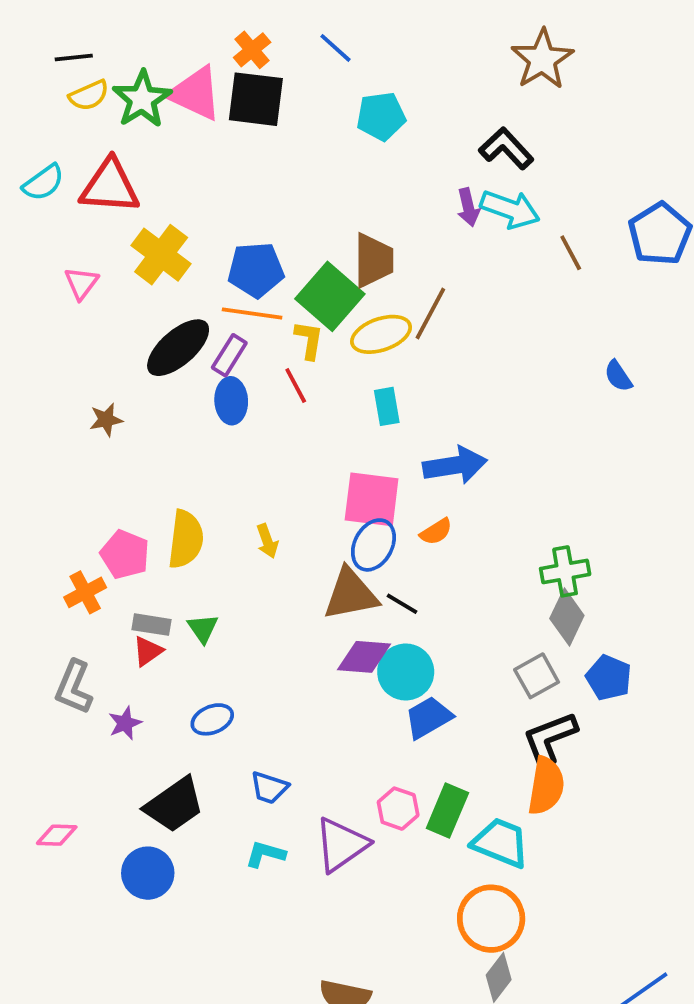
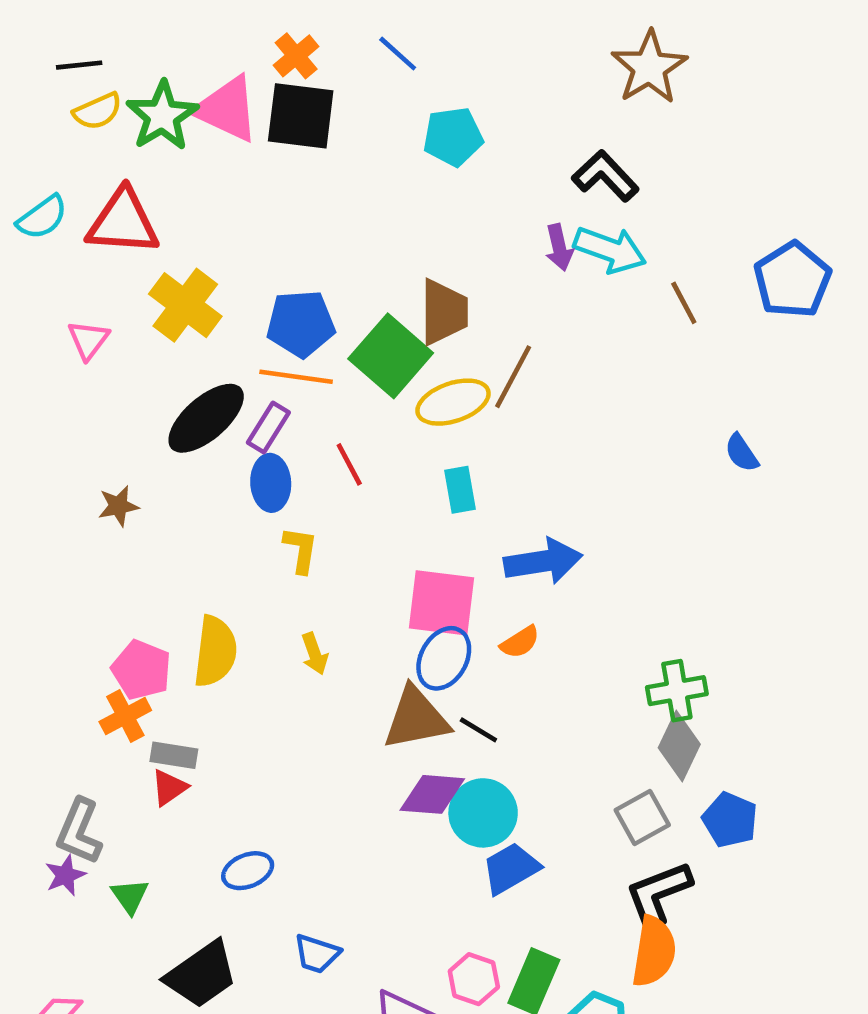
yellow L-shape: (309, 340) -> (301, 550), moved
orange cross: (85, 592) -> (125, 716), moved
green triangle: (203, 628) -> (130, 896), moved
purple star: (125, 723) -> (65, 875), moved

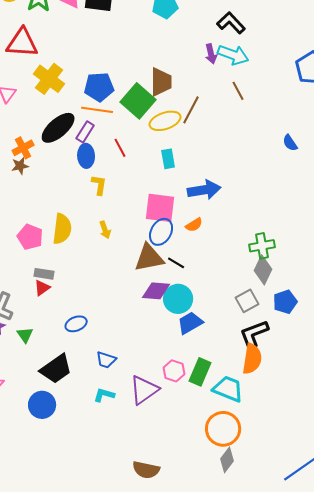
brown line: (684, 303) -> (238, 91), moved
orange cross: (125, 716) -> (23, 148), moved
blue pentagon: (730, 820) -> (285, 302), turned 30

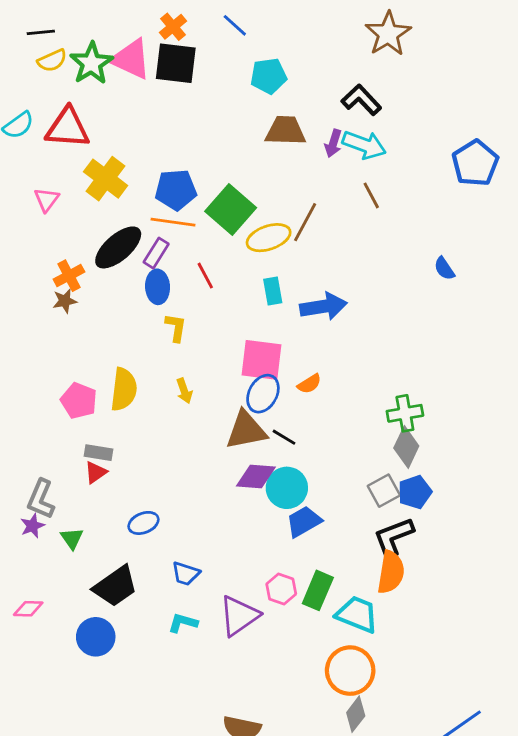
purple arrow: (211, 54) -> (333, 143), turned 30
brown trapezoid: (161, 82) -> (285, 131), moved, turned -88
blue arrow: (204, 190) -> (323, 306), moved
blue pentagon: (285, 302) -> (415, 492), moved

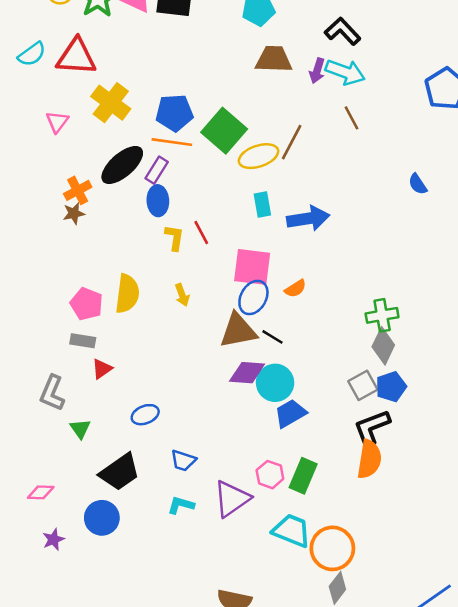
red line: (205, 276) -> (201, 233), moved
gray rectangle: (98, 453) -> (83, 341), moved
purple star: (32, 526) -> (53, 539), moved
cyan trapezoid: (357, 614) -> (292, 531), moved

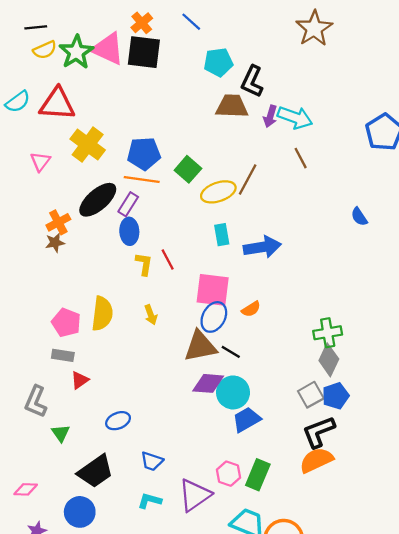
black L-shape: (343, 31) -> (252, 81), moved, turned -112
green square: (224, 131) -> (188, 169), size x0.7
orange semicircle: (369, 459) -> (316, 460), turned -124

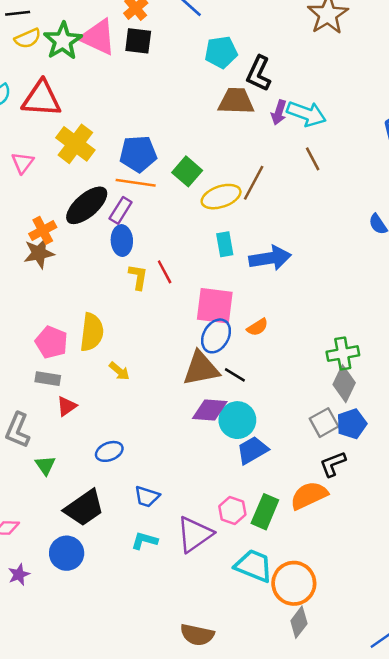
black square: (144, 52) -> (138, 41), size x0.7
brown star: (55, 243) -> (39, 253), size x1.4
yellow arrow: (151, 315) -> (119, 371), moved, turned -30
black L-shape: (319, 432) -> (333, 464), size x0.7
orange semicircle: (316, 460) -> (309, 495), moved

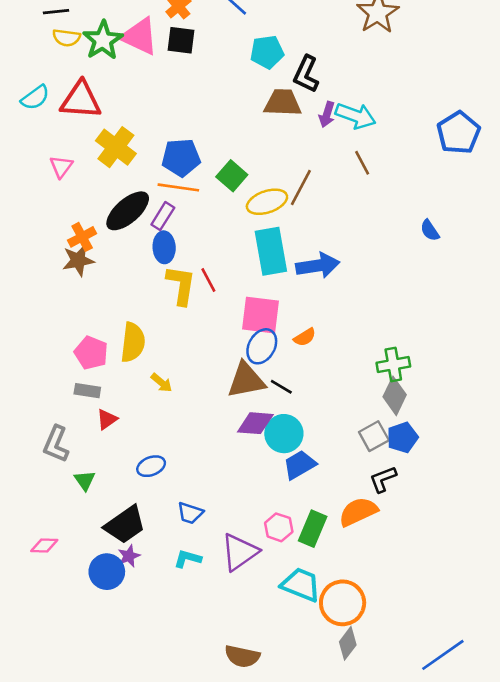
yellow semicircle: (28, 38) -> (66, 38), turned 32
cyan rectangle: (225, 244) -> (271, 251), size x1.8
yellow L-shape: (138, 277) -> (181, 285), size x1.5
purple star: (19, 575) -> (129, 556), moved

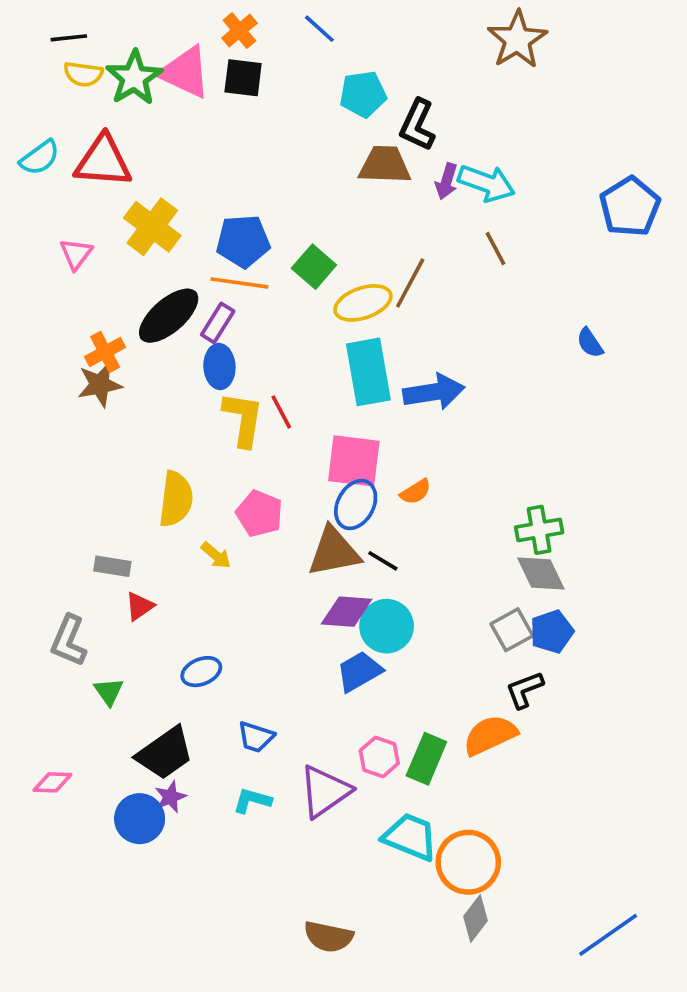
pink pentagon: (91, 353) -> (259, 514), moved
gray diamond: (395, 396) -> (541, 574), turned -51
blue trapezoid: (300, 465) -> (359, 672), moved

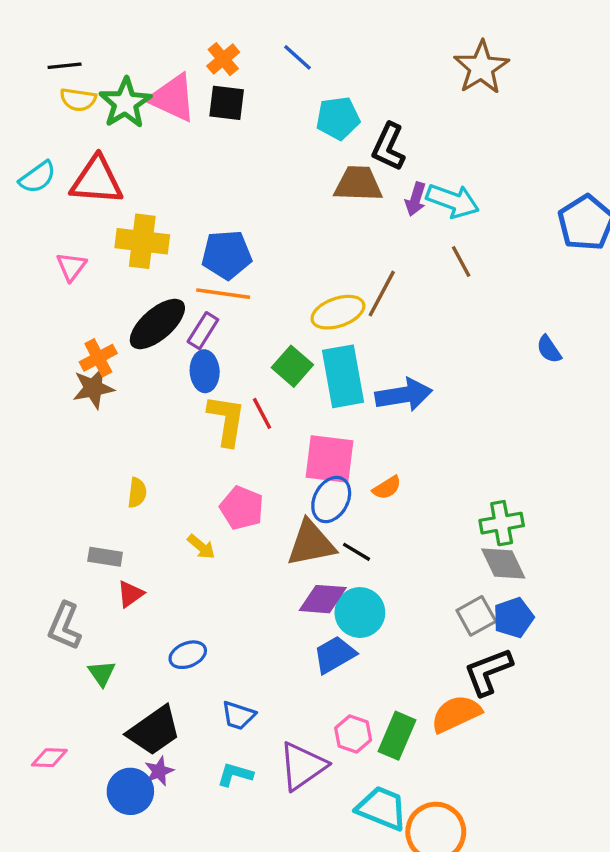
yellow cross: (152, 227) -> (142, 241), turned -30
green square: (314, 267) -> (292, 366), moved
yellow semicircle: (176, 499) -> (137, 493), moved, size x0.6
black L-shape: (525, 690) -> (488, 672), size x1.4

